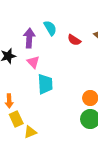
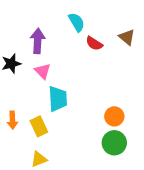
cyan semicircle: (50, 28) -> (77, 22), moved
yellow rectangle: (16, 119) -> (39, 126), moved

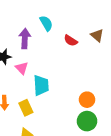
cyan semicircle: (77, 22) -> (46, 23), moved
pink triangle: (43, 71) -> (22, 68), moved

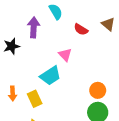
pink triangle: (22, 68) -> (65, 55), moved
cyan trapezoid: (41, 85) -> (50, 76), turned 60

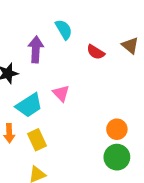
pink triangle: (65, 55) -> (61, 93), moved
cyan trapezoid: (50, 76) -> (29, 105), moved

